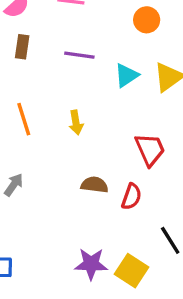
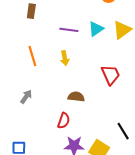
purple line: (79, 55) -> (69, 30), moved
red semicircle: (131, 197) -> (64, 121), moved

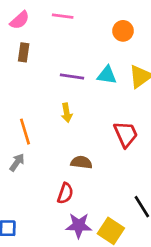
cyan triangle: (96, 29) -> (107, 75), turned 42
orange line: (32, 56) -> (25, 132), moved

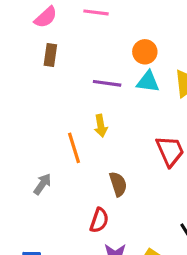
orange circle: (123, 31) -> (145, 52), moved
orange line: (25, 132) -> (74, 148), moved
brown semicircle: (81, 162) -> (118, 184), turned 65

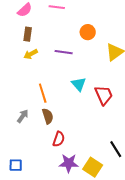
cyan triangle: (148, 82) -> (79, 84), moved, turned 42
yellow arrow: (101, 126) -> (31, 54), moved, turned 72
brown semicircle: (118, 184) -> (48, 116), moved

